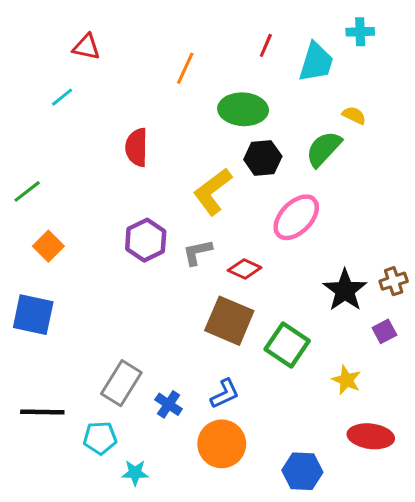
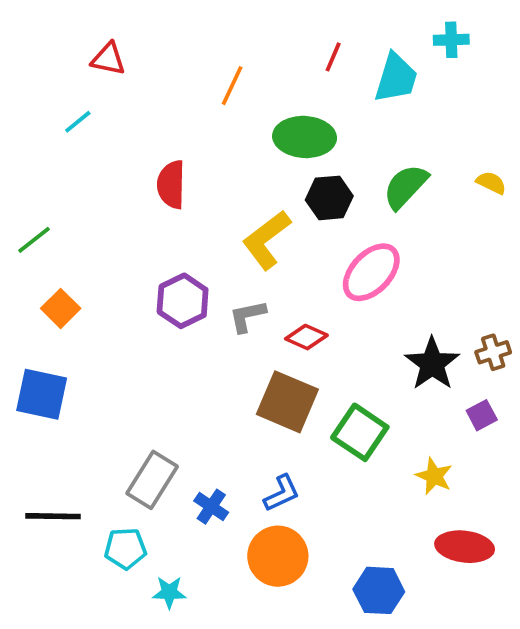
yellow semicircle: (354, 115) -> (491, 183), moved

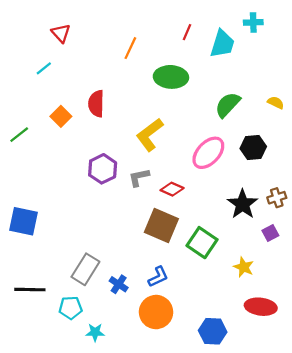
red triangle: (108, 59) -> (61, 33), turned 36
black hexagon: (329, 198) -> (253, 147), moved
orange square: (61, 308) -> (61, 116), moved

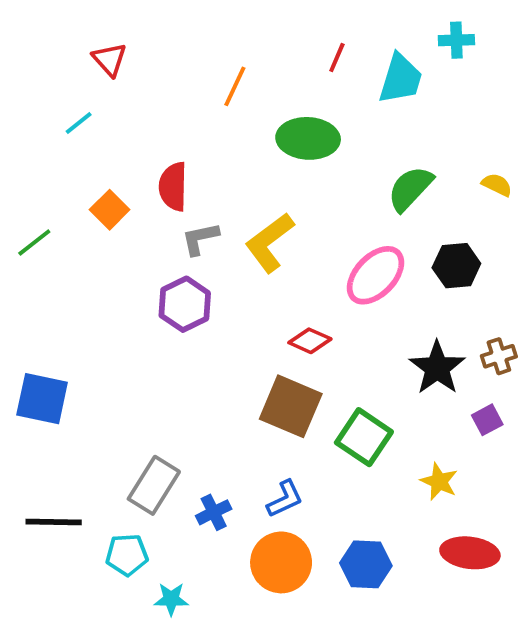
gray L-shape: (139, 177) -> (200, 239), moved
blue cross: (119, 284) -> (214, 512), turned 30
blue hexagon: (213, 331) -> (366, 564), moved

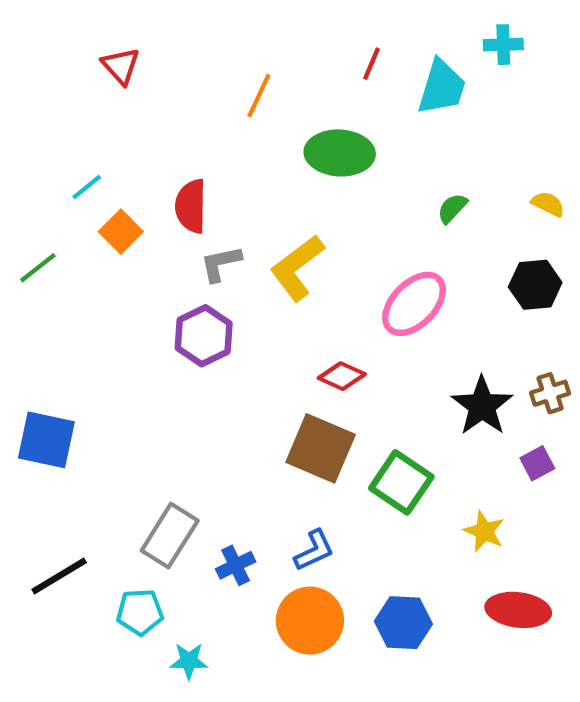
cyan line: (79, 123) -> (87, 187), moved
green semicircle: (410, 189) -> (452, 208), size x0.6
black hexagon: (456, 266) -> (535, 285), moved
black line: (54, 522) -> (59, 576), turned -32

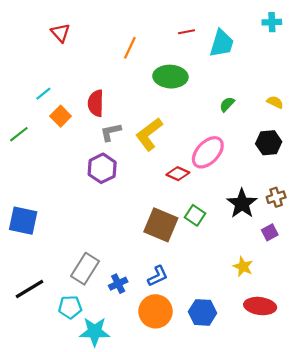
cyan cross: (503, 45) -> (272, 22), moved
red line: (372, 64) -> (186, 32), turned 56
red diamond: (342, 376) -> (178, 174), moved
green square: (401, 482) -> (195, 215), moved, size x0.7
cyan star: (189, 661) -> (95, 332), size x1.6

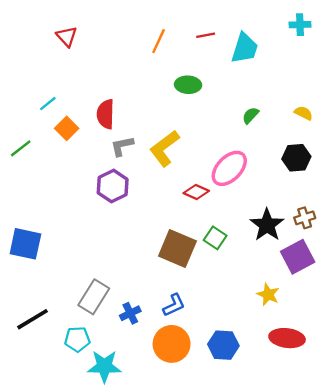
orange line: (130, 48) -> (159, 41), moved
green ellipse: (170, 77) -> (188, 85), size x0.7
purple square: (270, 232) -> (298, 257), size x1.8

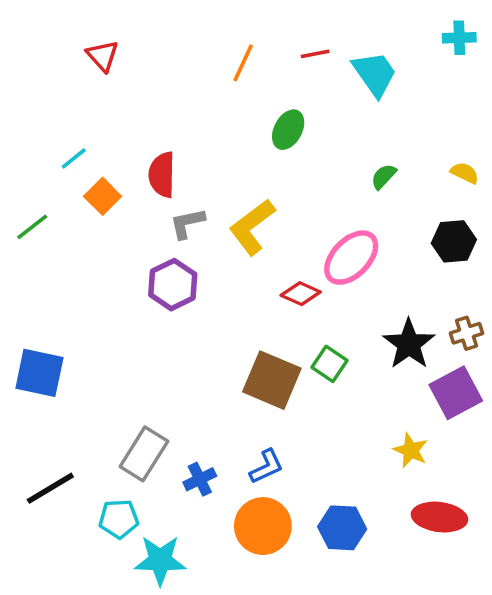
cyan trapezoid: (245, 48) -> (375, 74), turned -52
green ellipse: (188, 85) -> (288, 130), turned -65

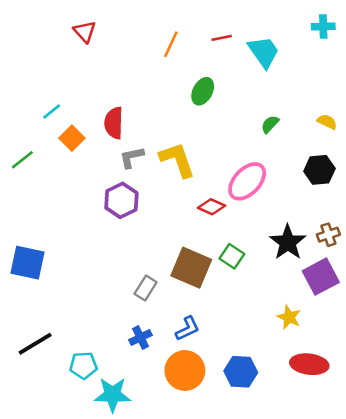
red triangle: (103, 56) -> (85, 32), moved
yellow L-shape: (252, 227) -> (177, 160), turned 108
gray rectangle: (144, 454) -> (146, 288), moved, size x0.7

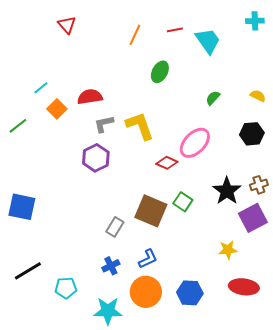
red semicircle: (114, 123) -> (90, 97), turned 80
yellow star: (289, 317) -> (228, 250), turned -30
cyan star: (113, 395) -> (108, 311), moved

